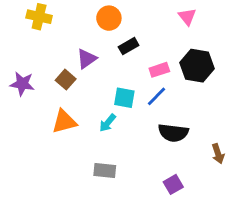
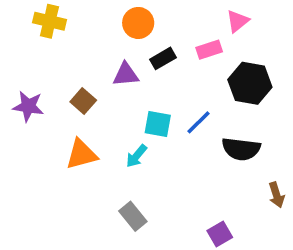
pink triangle: (187, 17) -> (237, 21), turned 30
purple triangle: (87, 59) -> (126, 74), moved, turned 30
pink rectangle: (159, 70) -> (209, 50), moved
black semicircle: (173, 133) -> (241, 149), moved
gray rectangle: (105, 170) -> (133, 216), turned 45

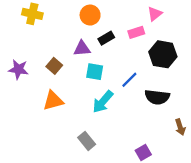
cyan square: (158, 124) -> (95, 72), moved
cyan arrow: (136, 156) -> (103, 102), moved, size x1.5

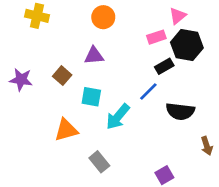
black rectangle: (106, 38) -> (164, 66), moved
black hexagon: (163, 54) -> (187, 45), moved
cyan square: (95, 72) -> (91, 97), moved
orange triangle: (53, 101) -> (66, 130), moved

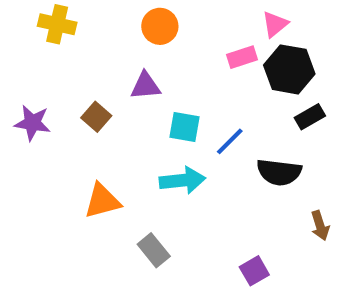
black rectangle: (164, 66) -> (310, 117), moved
cyan square: (91, 97) -> (185, 127), moved
cyan arrow: (118, 117) -> (182, 180), turned -136

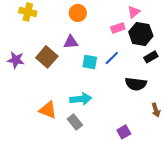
brown square: (96, 117) -> (47, 57), size x1.5
blue line: (230, 141) -> (112, 58), moved
cyan arrow: (182, 180) -> (81, 99), moved
orange triangle: (102, 201) -> (48, 110), moved, turned 36

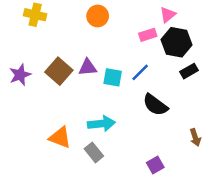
purple triangle: (71, 42) -> (88, 67), moved
purple star: (16, 60) -> (20, 75), turned -30
black semicircle: (136, 84) -> (155, 105), moved, turned 30

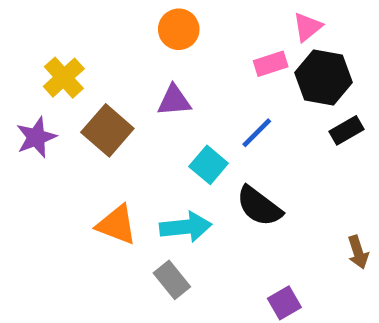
yellow cross: (35, 15) -> (64, 78), moved, turned 35
purple triangle: (88, 67) -> (174, 101), moved
cyan square: (113, 77) -> (209, 165), moved, turned 30
black semicircle: (155, 105) -> (259, 206), moved
orange triangle: (60, 137) -> (117, 225), moved

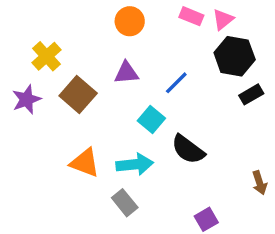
pink rectangle: (271, 64) -> (191, 16), moved, turned 40
blue line: (257, 133) -> (176, 83), moved

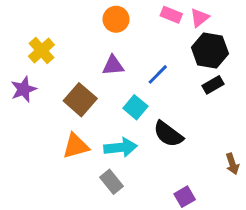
brown square: (78, 94) -> (80, 100), moved
black rectangle: (251, 94) -> (213, 85), moved
orange triangle: (85, 163) -> (76, 146), turned -36

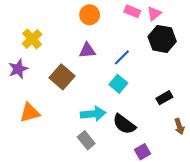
black rectangle: (213, 85) -> (164, 98), moved
cyan square: (135, 107) -> (118, 84), moved
black semicircle: (168, 134) -> (124, 124), moved
orange triangle: (76, 146) -> (30, 113), moved

